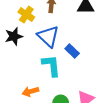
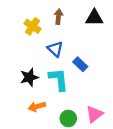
black star: (14, 36) -> (29, 77), moved
blue triangle: (48, 36) -> (55, 49), size x0.7

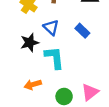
blue rectangle: (80, 64) -> (82, 31), moved
black star: (29, 77) -> (30, 43), moved

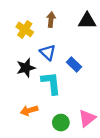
blue rectangle: (82, 31) -> (74, 64), moved

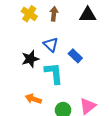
yellow cross: (25, 29) -> (29, 14), moved
orange arrow: (29, 110) -> (33, 99), turned 35

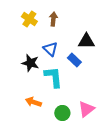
black triangle: (88, 15) -> (86, 41), moved
black star: (30, 59) -> (30, 63), turned 30

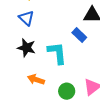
blue triangle: (50, 49) -> (26, 18), moved
black star: (30, 63) -> (26, 48), moved

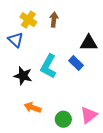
blue triangle: (26, 18) -> (16, 40), moved
cyan L-shape: (57, 53) -> (48, 66), moved, turned -145

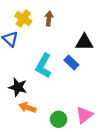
black star: (23, 76) -> (18, 87), moved

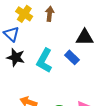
black star: (18, 87) -> (16, 57), moved

